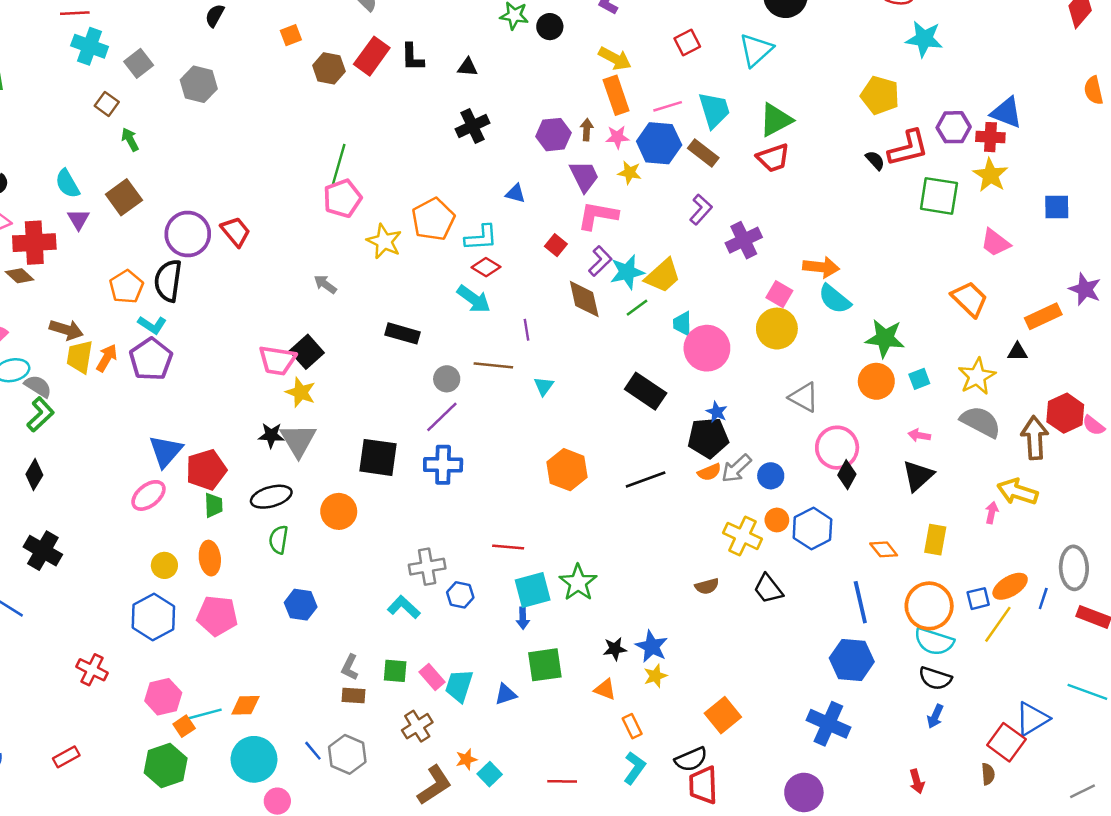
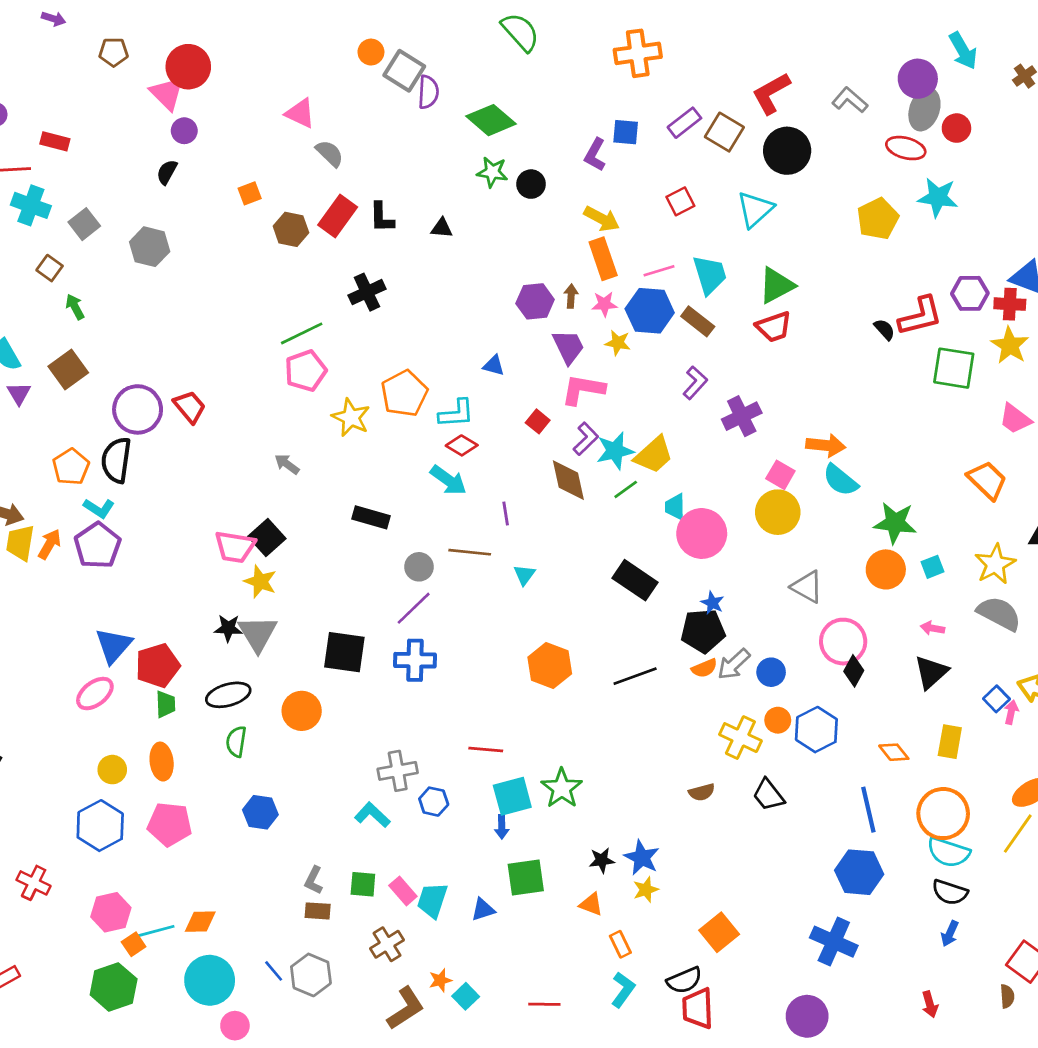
yellow pentagon: (880, 95) -> (878, 219), moved, turned 30
black cross: (472, 126) -> (367, 292), moved
green line: (339, 164) -> (302, 333), turned 48
blue square: (978, 599) -> (996, 699), moved, turned -30

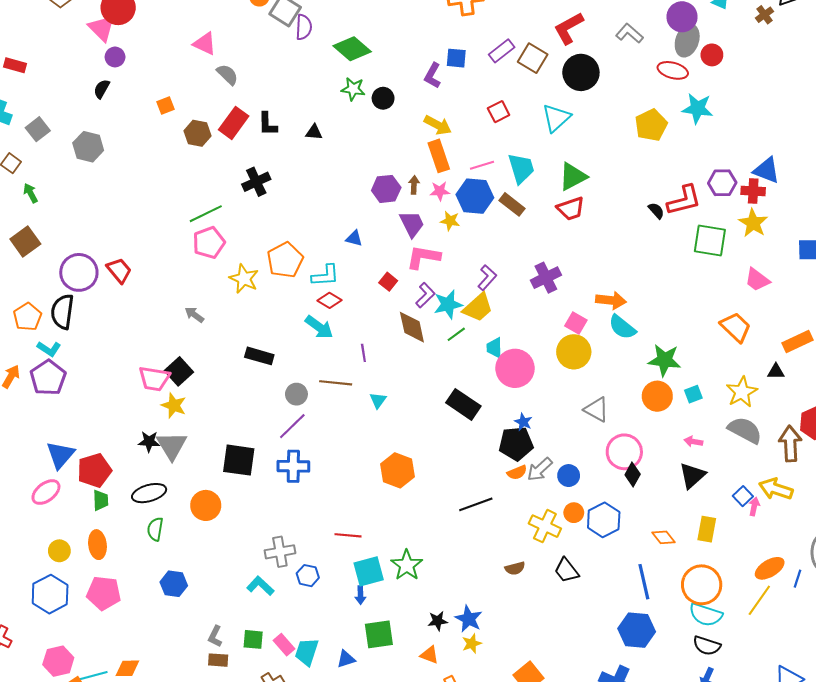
purple L-shape: (695, 383) -> (487, 278), moved
black line: (635, 676) -> (476, 504), moved

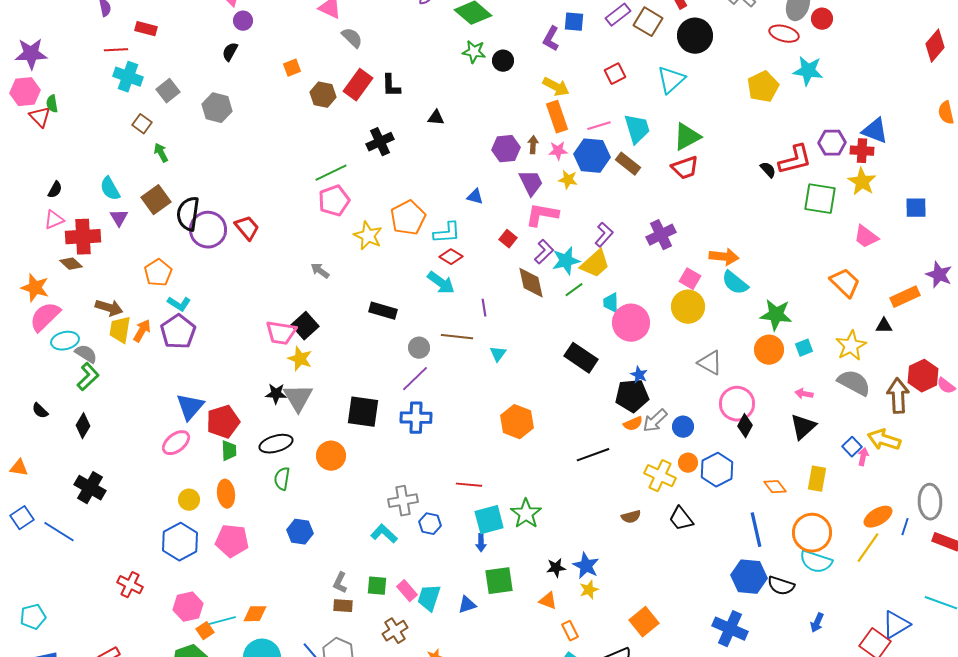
black triangle: (314, 132) -> (436, 118), moved
black semicircle: (62, 312) -> (188, 214), moved
black semicircle: (707, 646) -> (781, 586), moved

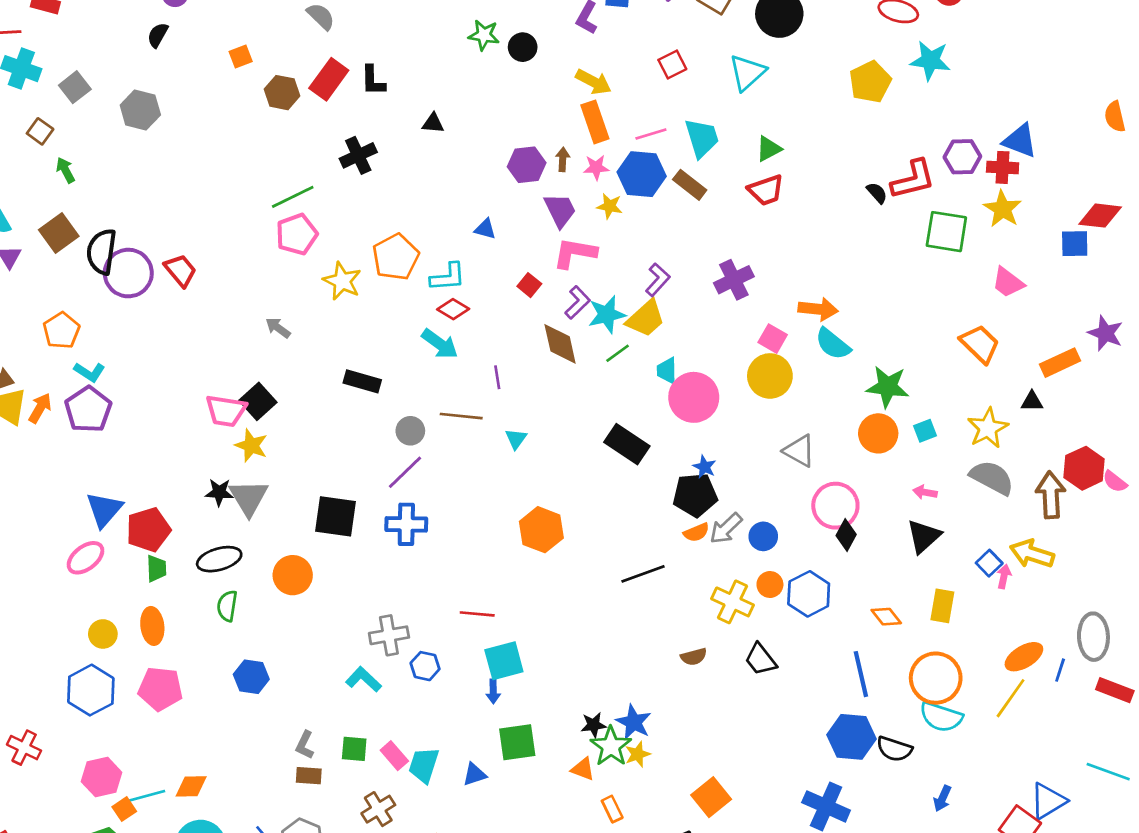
red diamond: (935, 46) -> (1100, 216), moved, turned 56
green triangle: (687, 137) -> (769, 149), size x0.7
green star: (526, 514) -> (611, 746), moved

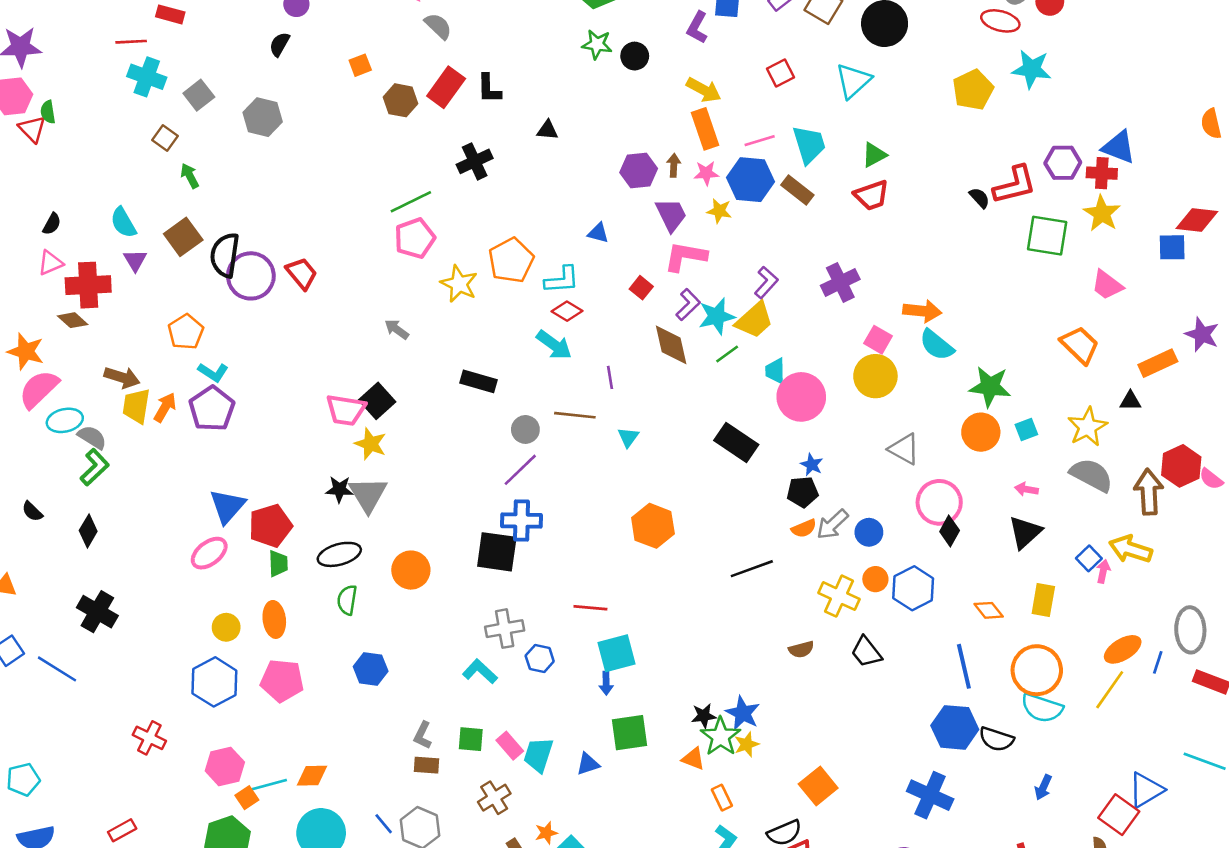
black pentagon: (695, 495) -> (803, 492), size x0.7
black square: (335, 516) -> (497, 552), moved

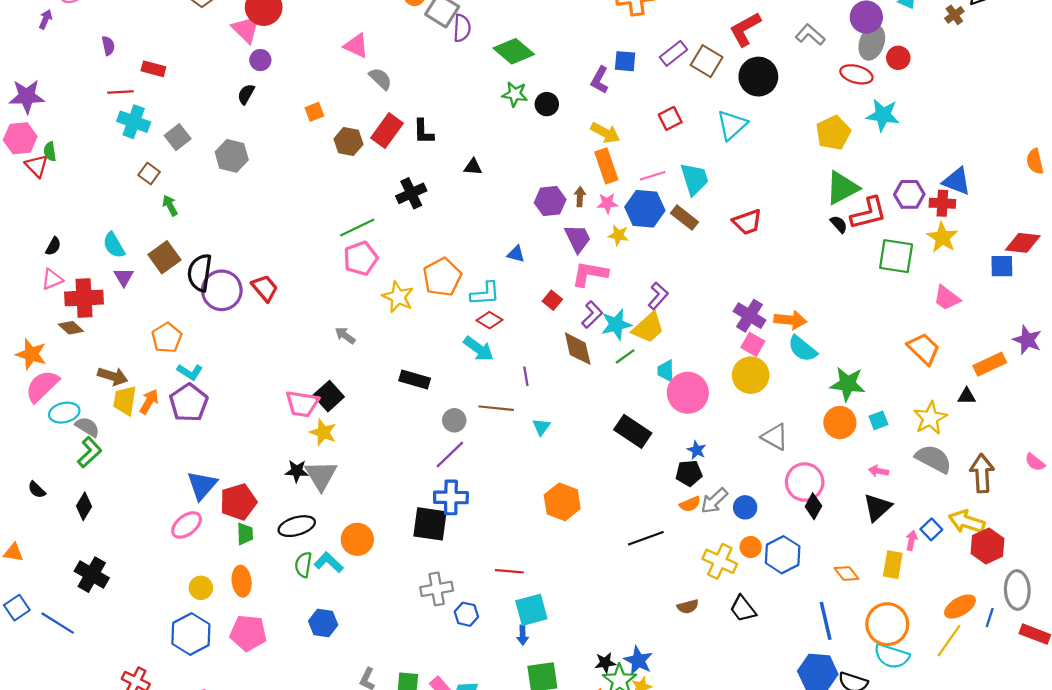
green triangle: (874, 155) -> (842, 188), moved, size x1.6
purple cross: (840, 282) -> (750, 316), moved, turned -32
red hexagon: (1181, 466) -> (988, 546), moved
pink arrow: (1103, 571) -> (911, 540), moved
cyan L-shape: (480, 672) -> (329, 562), moved

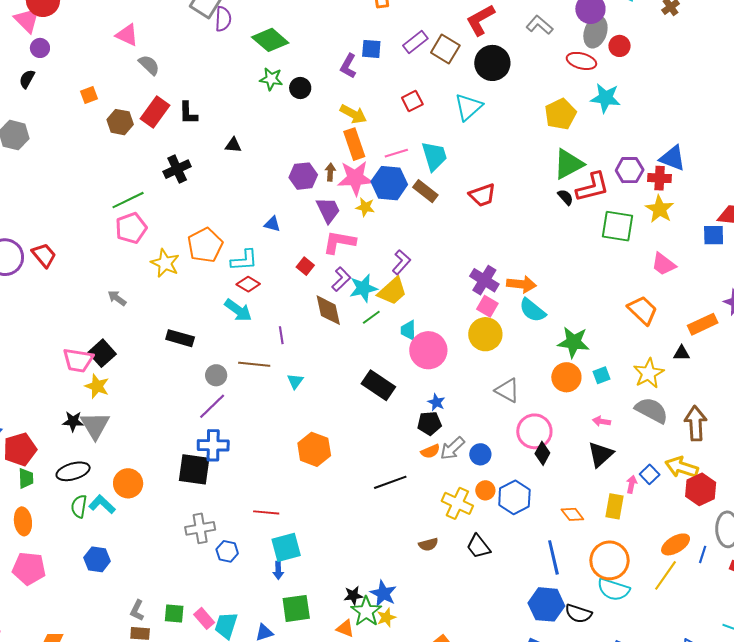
pink star: (607, 203) -> (355, 178), size x1.8

